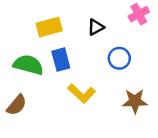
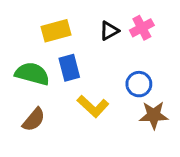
pink cross: (139, 14) -> (142, 28), moved
blue circle: (119, 58) -> (139, 84), moved
brown semicircle: (17, 105) -> (34, 120), moved

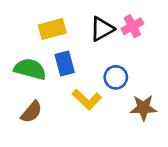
black triangle: (109, 31) -> (102, 29), size x1.4
blue circle: (139, 84) -> (116, 77), moved

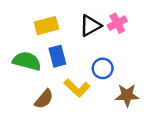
brown semicircle: (31, 112) -> (44, 99), moved

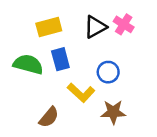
pink cross: (117, 23) -> (124, 24), turned -30
brown star: (127, 95) -> (113, 112), moved
brown semicircle: (44, 99) -> (49, 117), moved

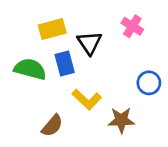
black triangle: (95, 27) -> (90, 43), moved, turned -35
blue circle: (108, 72) -> (149, 83), moved

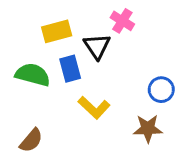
pink cross: (132, 26) -> (122, 21), moved
brown star: (121, 120) -> (148, 128), moved
brown semicircle: (52, 126) -> (31, 140), moved

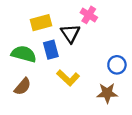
brown semicircle: (31, 140) -> (23, 87), moved

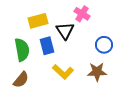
green semicircle: (24, 54) -> (22, 50), turned 65
blue circle: (117, 65) -> (104, 45), moved
brown star: (107, 93) -> (97, 72), moved

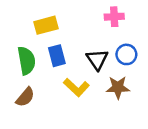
pink cross: (82, 14) -> (114, 17), moved, turned -35
black triangle: (65, 31) -> (97, 59), moved

